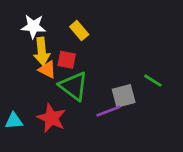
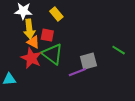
green line: (153, 81) -> (119, 50), moved
red star: (51, 118) -> (31, 58), moved

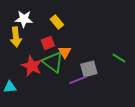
yellow arrow: (29, 29) -> (16, 37), moved
red square: (47, 35) -> (48, 43), turned -32
orange triangle: (33, 42) -> (65, 52), moved, turned 32

